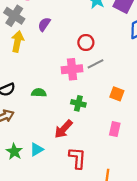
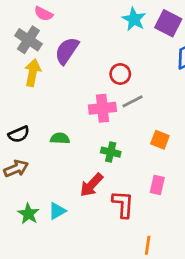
purple semicircle: (44, 24) -> (67, 51), size x1.5
red L-shape: (77, 158) -> (123, 204), moved

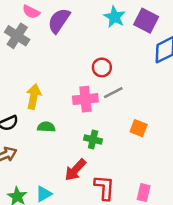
purple semicircle: (67, 51) -> (59, 21), moved
yellow arrow: (33, 73) -> (34, 97), moved
pink rectangle: (157, 185) -> (144, 193), moved

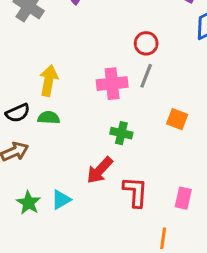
red circle: (102, 67) -> (146, 43), moved
gray line: (113, 93) -> (146, 76), turned -42
green semicircle: (46, 127) -> (49, 118), moved

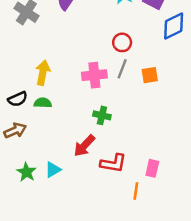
orange square: (177, 119) -> (150, 75), moved, turned -30
red L-shape: (135, 192) -> (113, 163), turned 96
orange line: (163, 238) -> (136, 191), moved

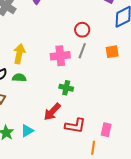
orange square: (150, 75) -> (112, 52), moved

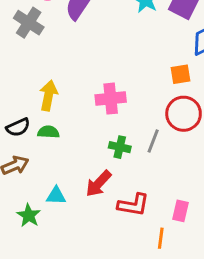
red circle: (82, 30) -> (184, 114), moved, size x1.5
gray line: (82, 51) -> (153, 141), moved
orange square: (112, 52) -> (181, 74), moved
cyan triangle: (27, 131) -> (56, 196), moved, turned 32

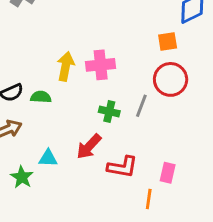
yellow arrow: (48, 95) -> (66, 66), moved

